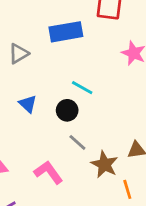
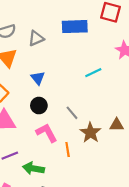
cyan line: (82, 88) -> (93, 73), moved, turned -63
black circle: (67, 110) -> (39, 106), moved
orange line: (127, 189) -> (68, 150), moved

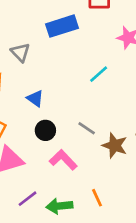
gray triangle: (36, 38) -> (20, 52), turned -35
orange line: (68, 150) -> (97, 198), moved

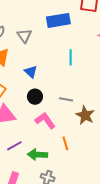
cyan line: (99, 74) -> (71, 57), moved, turned -56
gray line: (87, 128) -> (66, 99), turned -32
orange line: (97, 198) -> (65, 143), moved

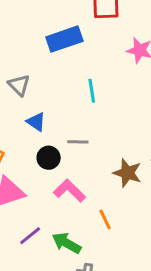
gray triangle: (24, 36) -> (19, 85), moved
gray line: (66, 99) -> (78, 142), moved
green arrow: (37, 155) -> (66, 243), turned 36

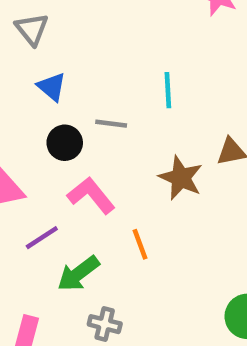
cyan line: (92, 91) -> (168, 90), moved
purple line: (30, 236) -> (42, 238), moved
green arrow: (66, 243) -> (78, 274), turned -72

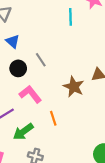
cyan line: (168, 90) -> (70, 17), moved
gray line: (111, 124) -> (41, 60), turned 48

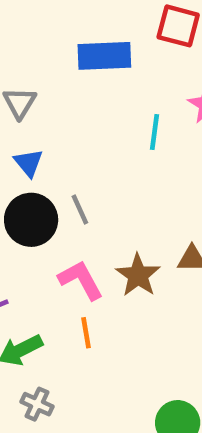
black circle: (18, 68) -> (31, 220), size x1.5
pink L-shape: (30, 94) -> (81, 280), moved

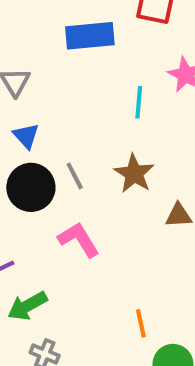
brown star: (138, 275) -> (134, 174), moved
orange line: (86, 333) -> (141, 323), moved

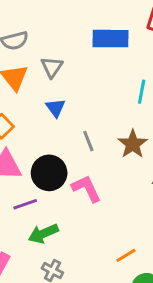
black circle: (31, 187) -> (49, 173), moved
orange line: (141, 323) -> (126, 255), turned 65

